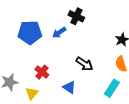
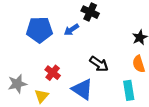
blue triangle: (69, 87) -> (82, 89), size x1.5
cyan rectangle: (112, 88) -> (129, 90), turned -42

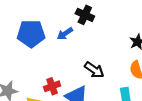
red cross: (53, 73) -> (52, 86), moved, turned 32

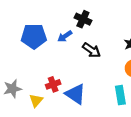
black arrow: (94, 70) -> (92, 50), moved

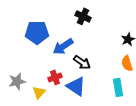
blue arrow: (65, 36) -> (63, 46), moved, size x1.5
black arrow: (92, 50) -> (82, 62), moved

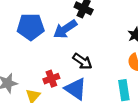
blue arrow: (63, 46) -> (65, 29), moved

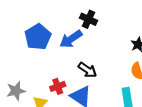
blue pentagon: (31, 27) -> (38, 37), turned -30

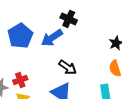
red cross: (58, 86) -> (20, 80), moved

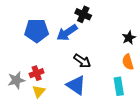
blue pentagon: (20, 36) -> (37, 31), turned 30

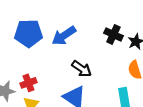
black cross: (83, 14) -> (113, 34), moved

